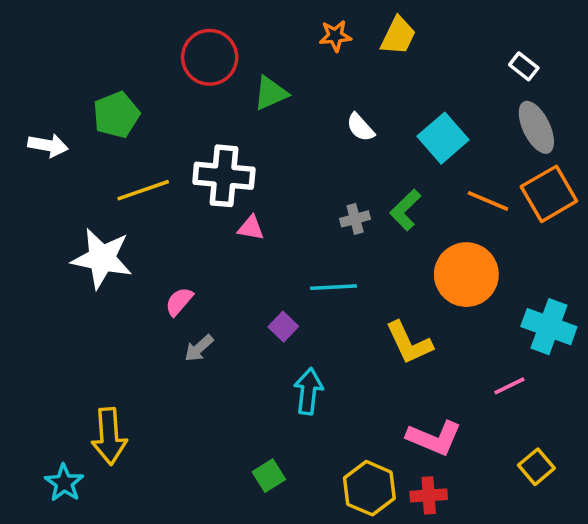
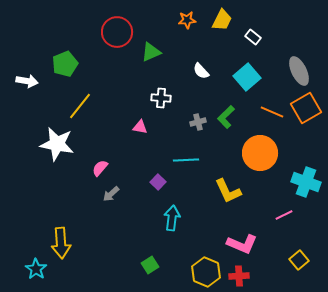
white rectangle: (524, 66) -> (253, 37), moved
white cross: (224, 176) -> (161, 98), moved, size x0.6
yellow line: (143, 190) -> (80, 106), turned -32

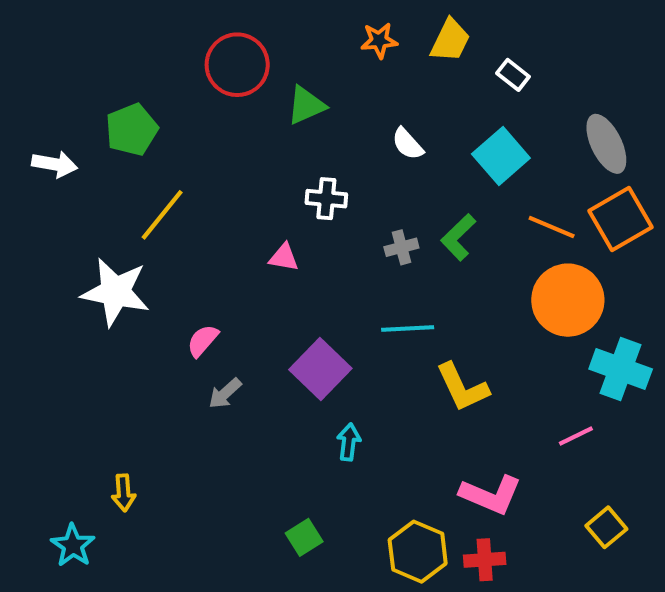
orange circle: (260, 153) -> (568, 300), moved
cyan line: (186, 160) -> (408, 328), moved
purple square: (158, 182) -> (320, 369), size x1.8
cyan arrow: (172, 218) -> (349, 442), size x0.7
yellow arrow: (61, 243) -> (124, 493), size x0.6

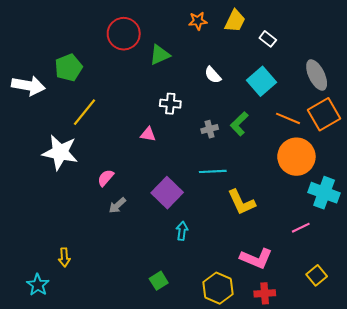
white arrow: (55, 164) -> (28, 86), size x1.4
red cross: (485, 560) -> (265, 293), moved

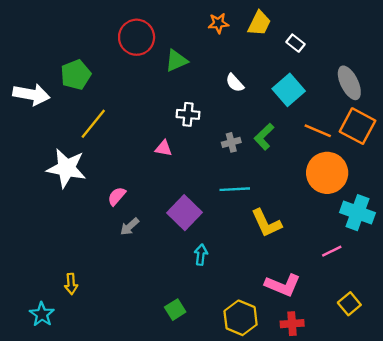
orange square: (324, 114) -> (357, 126), turned -32

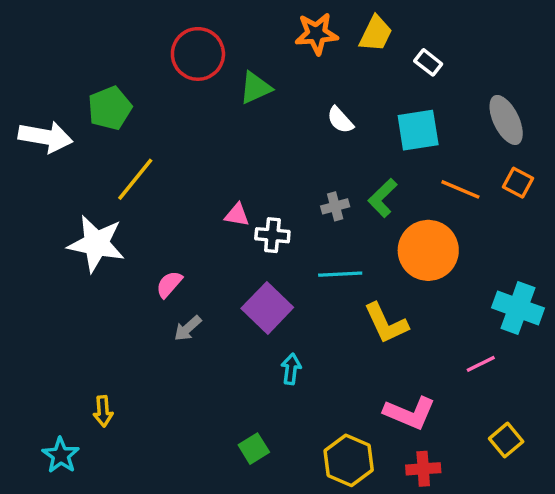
orange star: (218, 23) -> (316, 34), size x1.4
cyan square: (289, 90) -> (418, 130), turned 32
white cross: (188, 114) -> (272, 235), moved
orange square: (357, 126) -> (518, 183), size x0.6
orange circle: (327, 173) -> (428, 250), moved

